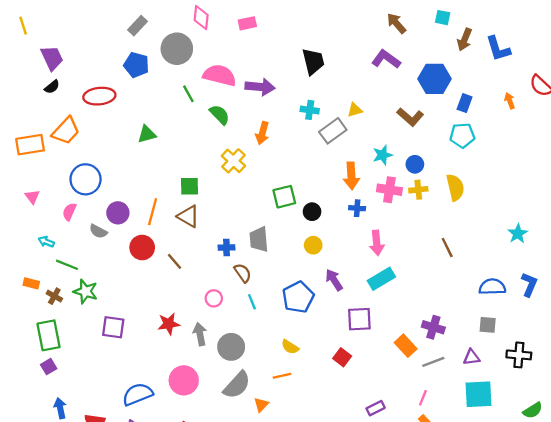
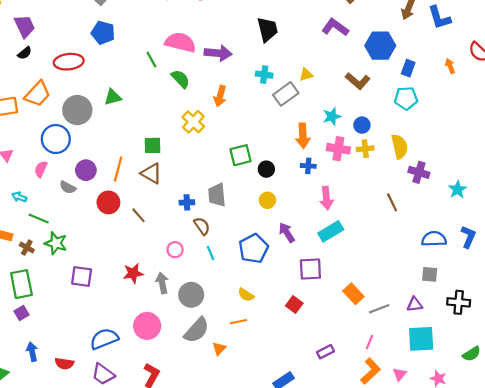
gray circle: (177, 49) -> (77, 110), moved
purple cross: (433, 327) -> (419, 172), moved

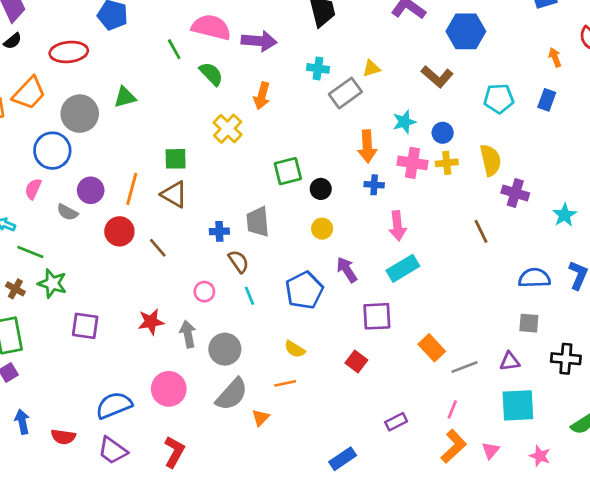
blue rectangle: (408, 68) -> (547, 100), moved

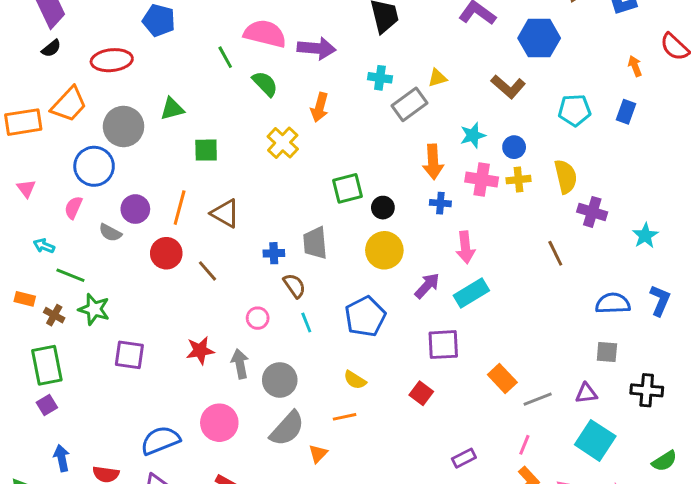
green square: (176, 159) -> (206, 150), moved
yellow circle: (322, 229) -> (384, 250), size x1.6
purple arrow: (347, 270) -> (427, 286), moved, turned 76
cyan square: (518, 405) -> (595, 440), turned 36

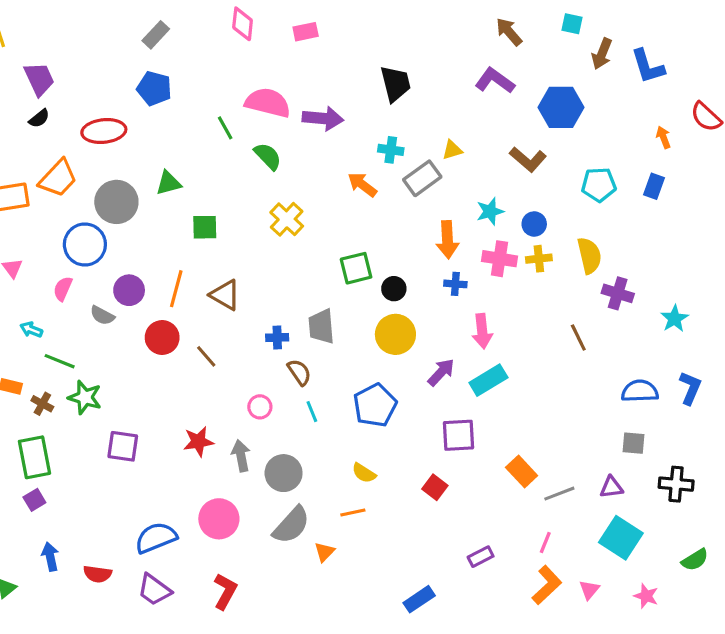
orange arrow: (320, 107) -> (362, 185), moved, turned 112

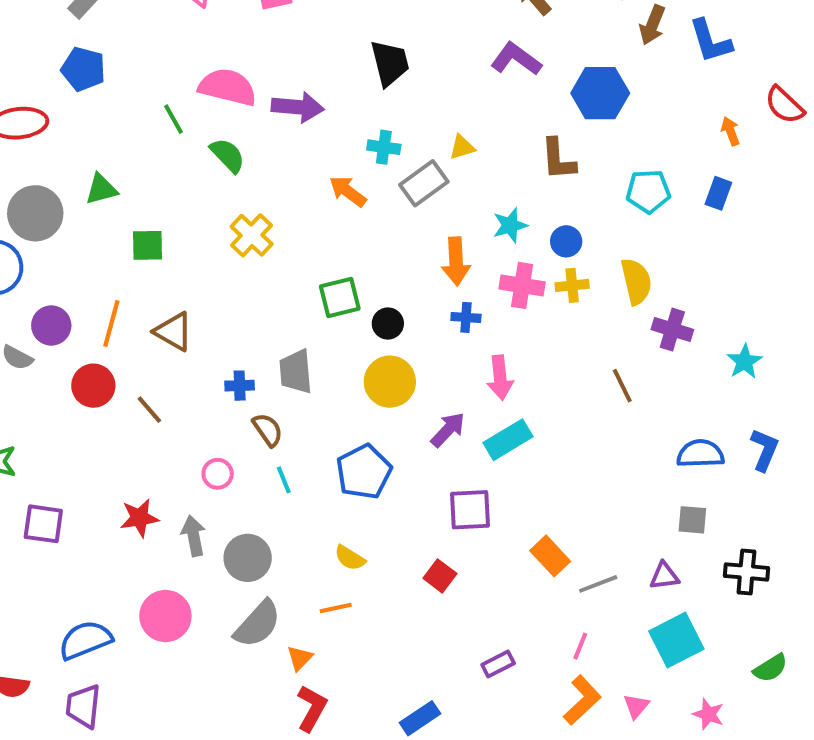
brown L-shape: (528, 159) -> (558, 159), turned 45
cyan square: (621, 538) -> (676, 640), turned 30
purple trapezoid: (154, 590) -> (83, 706), turned 60
red L-shape: (225, 591) -> (312, 708), moved

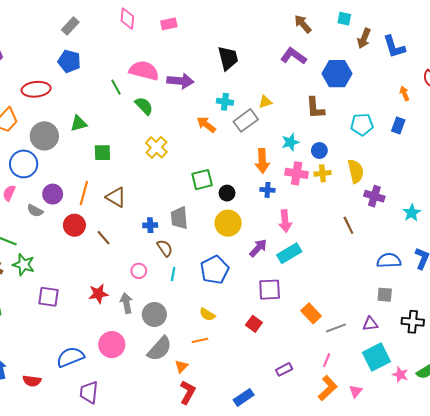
cyan line: (284, 480) -> (173, 274), turned 32
purple trapezoid: (83, 706) -> (89, 392), moved
pink star: (708, 714) -> (400, 375), moved

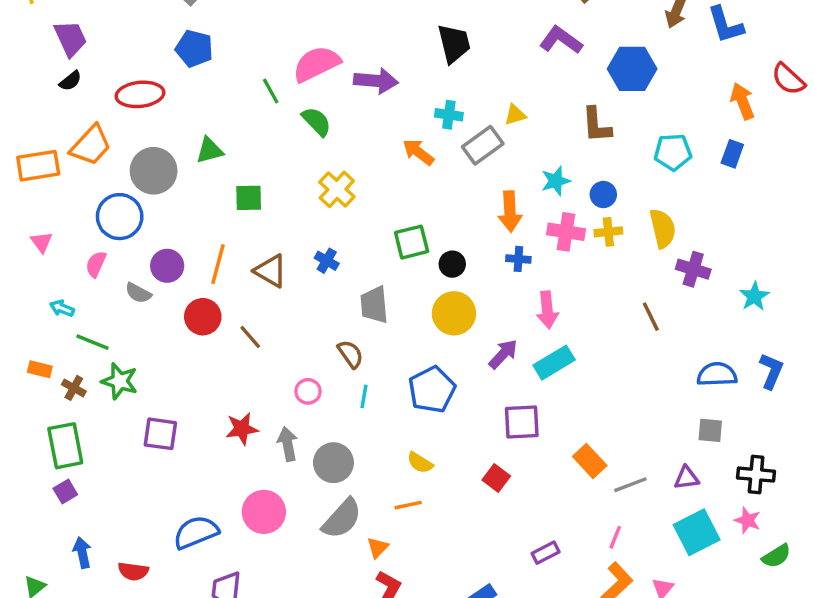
pink semicircle: (144, 71) -> (316, 64), turned -40
orange arrow: (404, 93) -> (742, 101), size x1.5
blue cross: (150, 225) -> (327, 261), moved, turned 32
pink star: (400, 375) -> (748, 520), moved

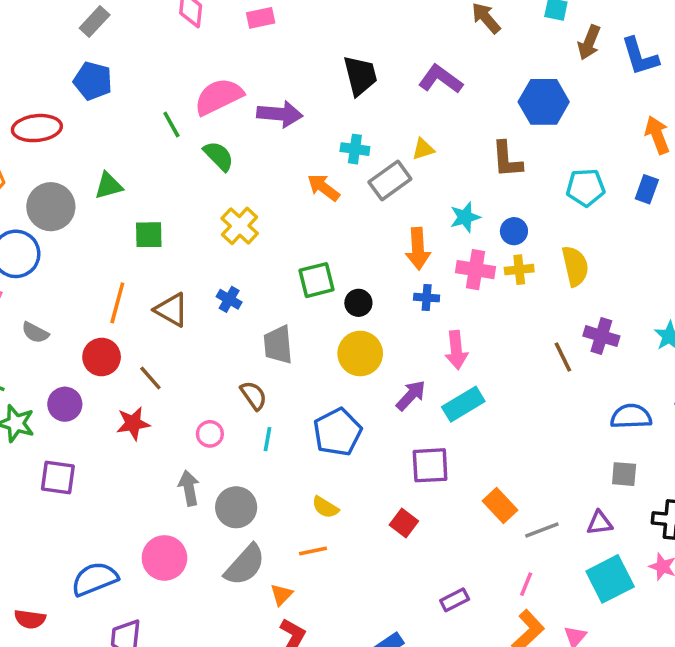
purple L-shape: (561, 40) -> (441, 79), moved
purple circle: (167, 266) -> (65, 404), moved
purple cross: (693, 269) -> (601, 336), moved
red star: (242, 429) -> (133, 423), moved

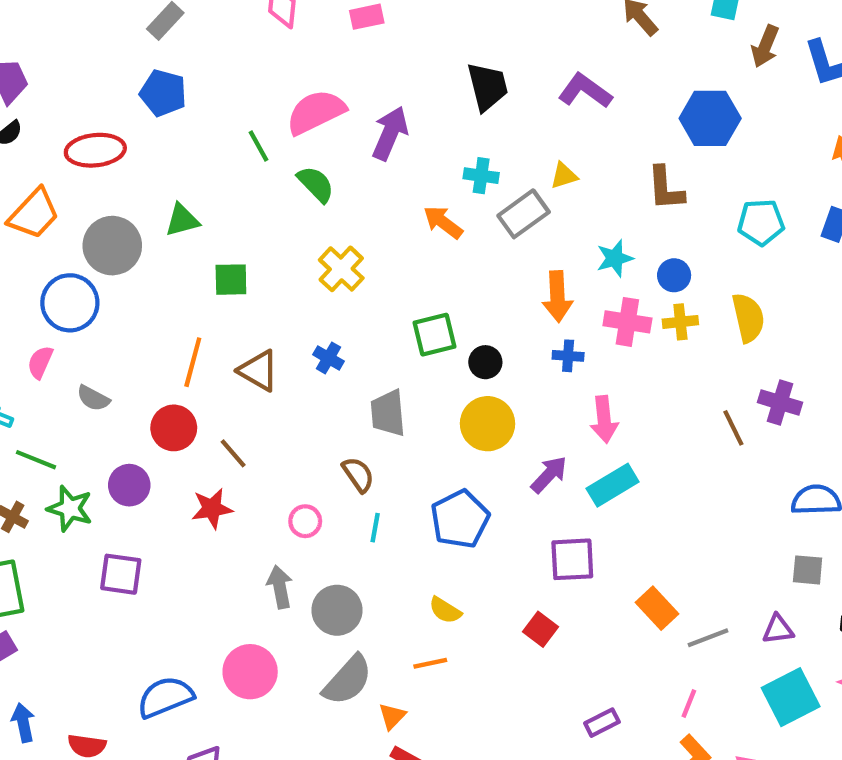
purple arrow: (280, 114) -> (390, 133), turned -72

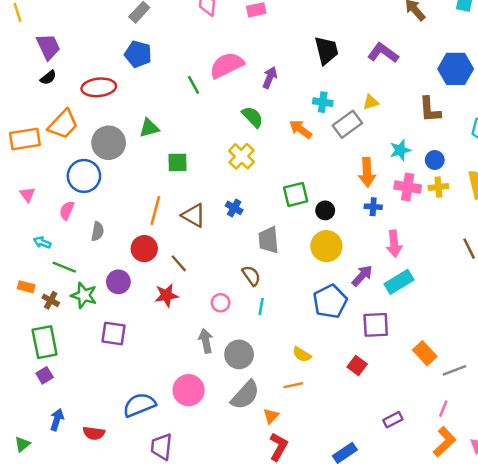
purple arrow: (390, 133) -> (270, 78), size x0.7
green semicircle: (316, 184) -> (253, 117), moved
gray semicircle: (93, 398) -> (97, 231), turned -108
blue pentagon: (460, 519) -> (330, 301), moved
blue arrow: (23, 723) -> (57, 420), turned 30

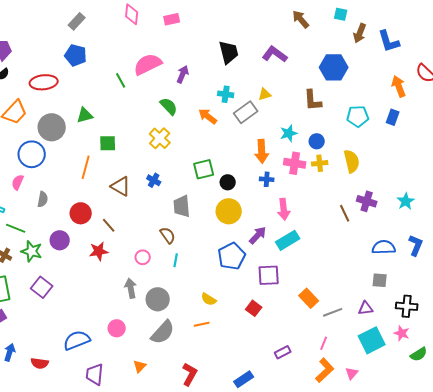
orange line: (155, 210) -> (86, 167), moved
purple square: (113, 333) -> (42, 287), moved, turned 30
pink circle: (189, 390) -> (117, 328), size x0.7
orange triangle: (271, 416) -> (140, 366), moved

